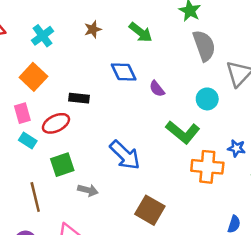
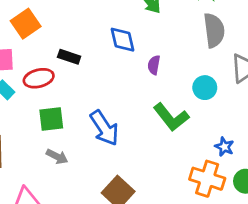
purple semicircle: (157, 89) -> (154, 65), turned 36
green square: (62, 165) -> (51, 119), moved
orange cross: (207, 167) -> (207, 179), moved

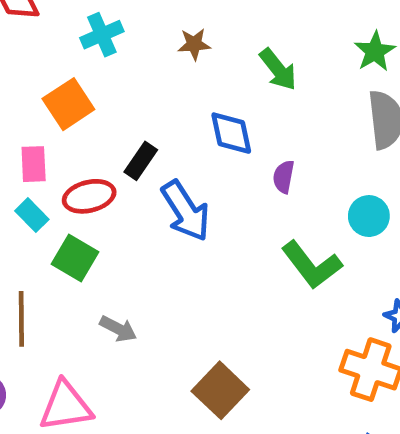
black rectangle: (69, 57) -> (141, 161), turned -75
green square: (51, 119) -> (75, 258), moved, turned 36
blue arrow: (104, 128) -> (186, 211), moved

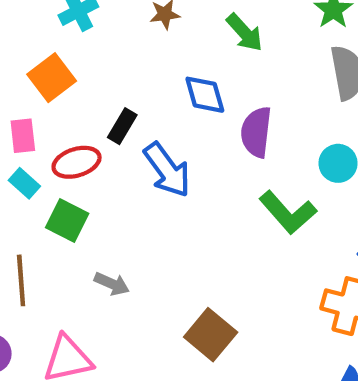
purple semicircle: (284, 177) -> (256, 132), size x1.6

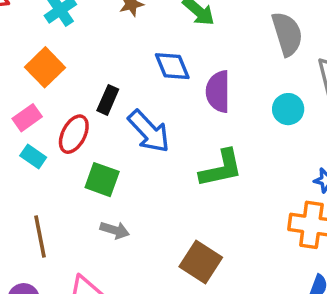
pink rectangle: (23, 136) -> (27, 118), turned 68
red ellipse: (77, 162) -> (74, 134), turned -39
green L-shape: (288, 212) -> (221, 168), moved, turned -54
green square: (67, 221) -> (102, 180), moved

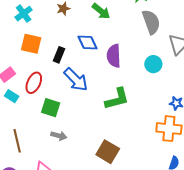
orange square: (45, 67) -> (31, 44), moved, turned -30
black rectangle: (108, 100) -> (59, 55), moved

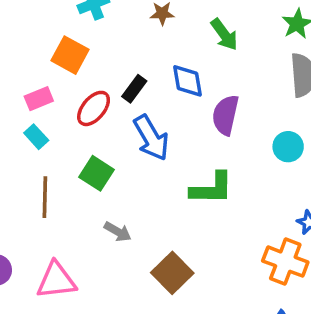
orange square: (31, 44) -> (70, 55), moved
red ellipse: (34, 83) -> (94, 108), moved
gray arrow: (59, 136) -> (118, 232), moved
brown line: (17, 141) -> (45, 197), moved

